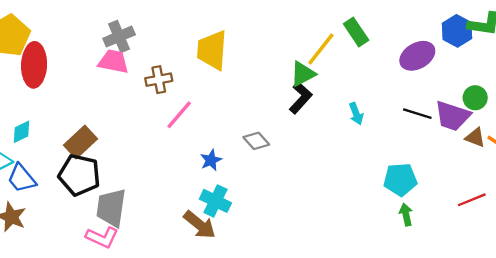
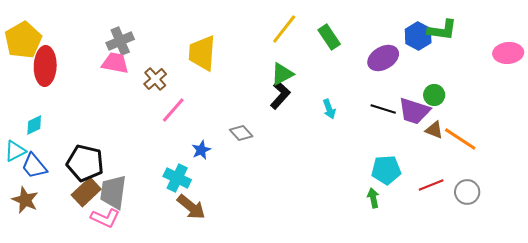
yellow line: (321, 49) -> (284, 29), moved
brown cross: (159, 80) -> (155, 79), turned -30
brown rectangle: (81, 142) -> (86, 192), moved
cyan pentagon: (400, 179) -> (386, 170), moved
cyan cross: (215, 201) -> (177, 178), moved

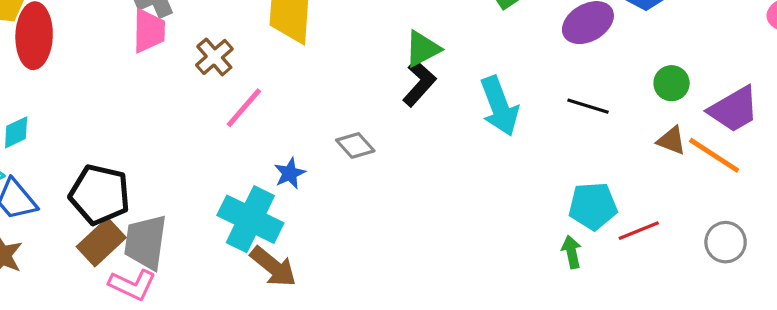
pink trapezoid: (115, 63) -> (149, 31), turned 80
cyan arrow: (329, 109) -> (499, 106), size x1.8
purple trapezoid: (414, 111) -> (734, 109), moved, turned -48
cyan cross: (177, 178) -> (250, 219), size x1.4
red line: (431, 185) -> (639, 231), moved

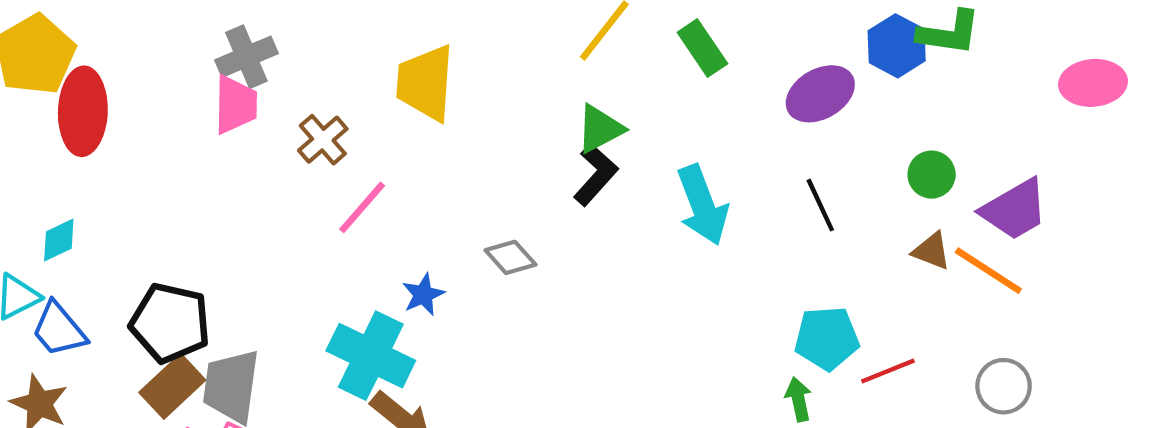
black line: (588, 106) -> (820, 205), turned 48

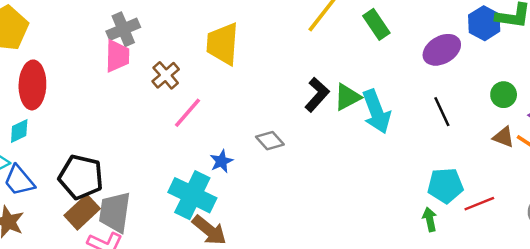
red ellipse: (83, 111) -> (32, 85), moved
green triangle: (600, 129) -> (347, 97), moved

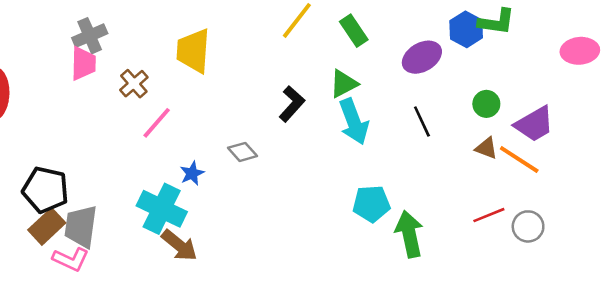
green triangle: (347, 97) -> (344, 84), moved
cyan pentagon: (445, 185) -> (371, 204), moved
red line: (479, 204) -> (489, 215), moved
green arrow: (430, 219) -> (409, 234), size x1.8

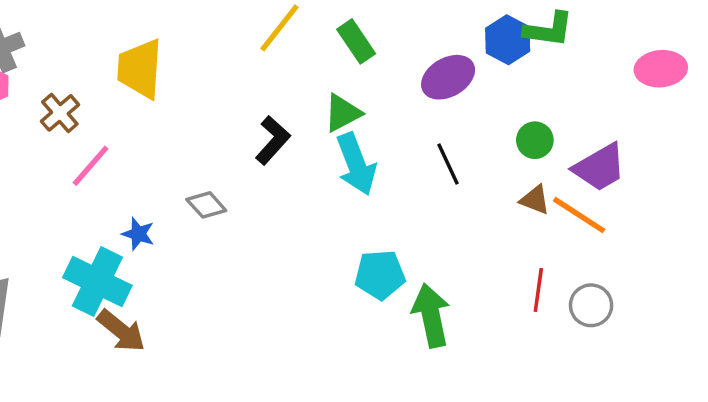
blue star: (192, 173) -> (138, 234), turned -30
red line: (489, 215) -> (538, 290), turned -60

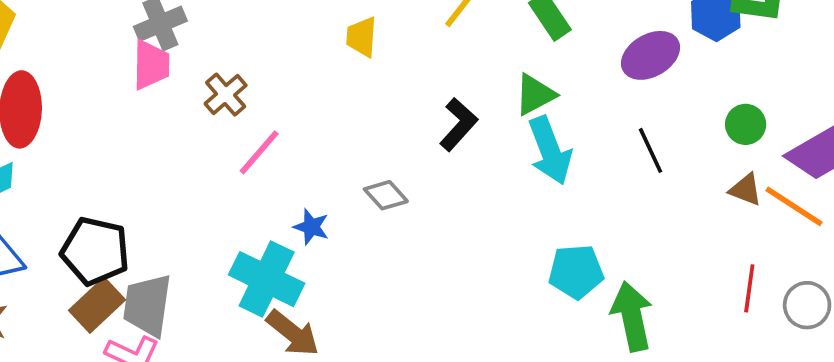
yellow trapezoid: (140, 69) -> (362, 37), moved, size x0.6

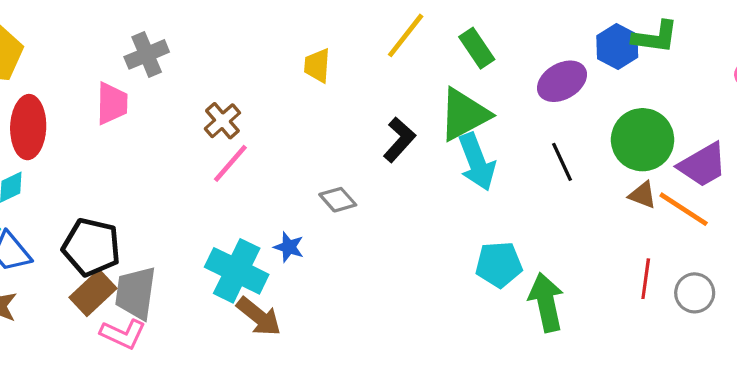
pink trapezoid: (151, 65) -> (112, 103), moved
brown cross: (226, 95) -> (222, 121), moved
green triangle: (535, 95) -> (464, 114), size x1.5
green circle: (746, 124) -> (643, 140), size x1.8
blue star: (311, 227) -> (289, 247), moved

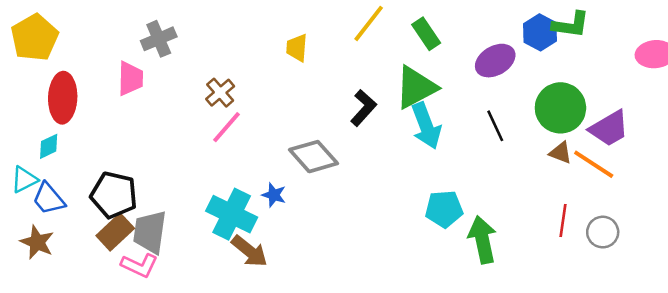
gray diamond: (338, 200) -> (314, 157), size x1.6

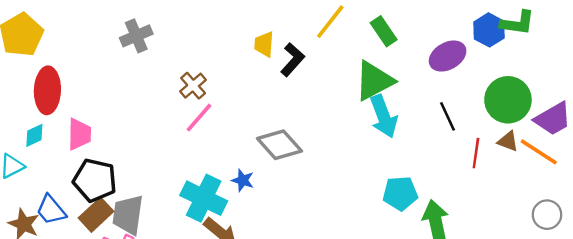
pink trapezoid: (131, 78) -> (79, 134), moved
black L-shape: (363, 108) -> (292, 60), moved
blue trapezoid: (49, 199) -> (51, 210), moved
red line: (563, 221) -> (476, 153), moved

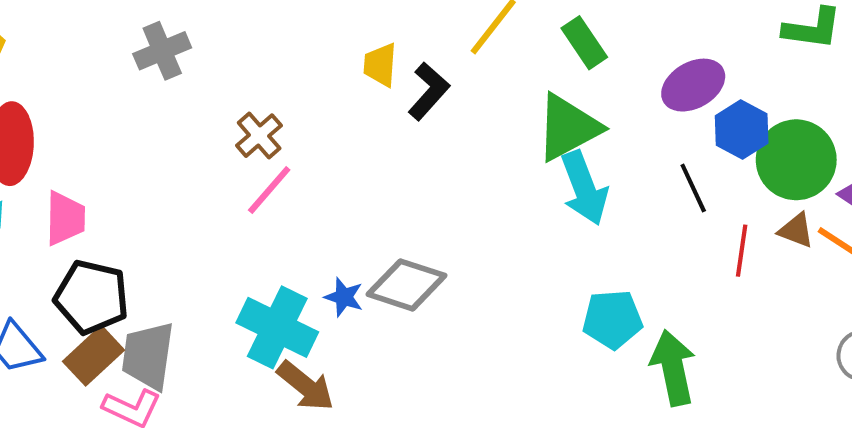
blue hexagon: (489, 30) -> (742, 130), moved
gray diamond: (279, 145) -> (406, 285), moved, turned -30

